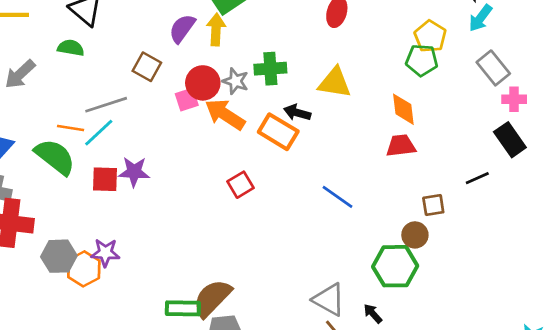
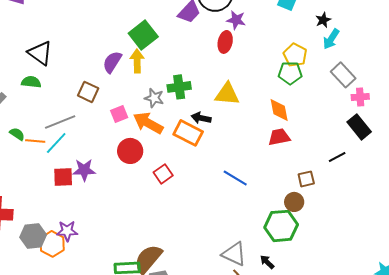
red circle: (203, 83) -> (130, 151), moved
green semicircle: (55, 157) -> (17, 134), moved, size x0.5

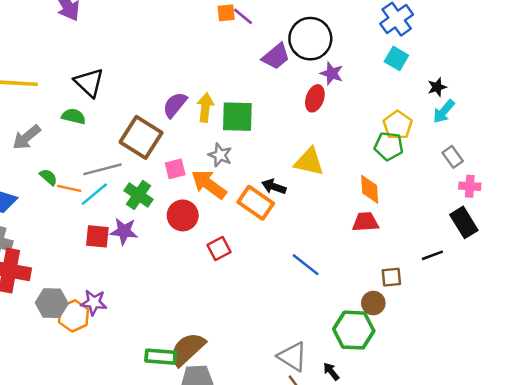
green square: (143, 35) -> (237, 117), moved, turned 32
gray rectangle: (343, 75) -> (453, 157), size x0.7
green cross: (179, 87) -> (139, 195), moved, turned 35
brown square: (88, 92) -> (141, 137), size x1.6

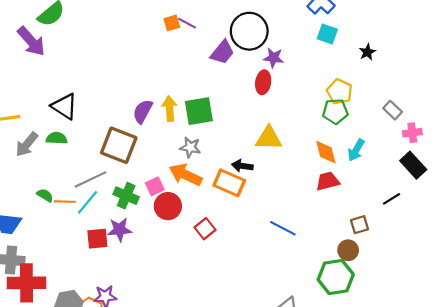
cyan arrow: (444, 111) -> (356, 150), moved
gray arrow: (27, 137) -> (27, 144), moved
pink square: (175, 169) -> (155, 186), moved

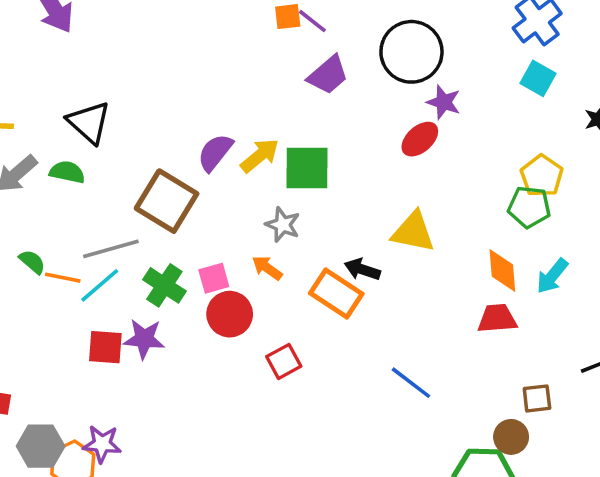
purple trapezoid: (222, 52) -> (328, 75), moved
red ellipse: (263, 82) -> (420, 139), turned 30
yellow arrow: (170, 109) -> (260, 156), turned 45
orange arrow: (185, 175) -> (267, 268), size x0.6

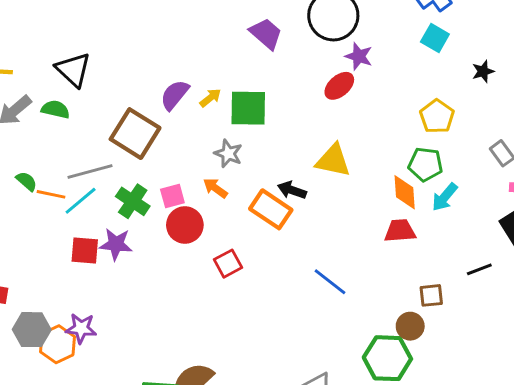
purple trapezoid: (328, 75) -> (266, 33), turned -99
yellow arrow: (260, 156) -> (210, 98), size x0.7
green pentagon: (529, 207) -> (425, 164), moved

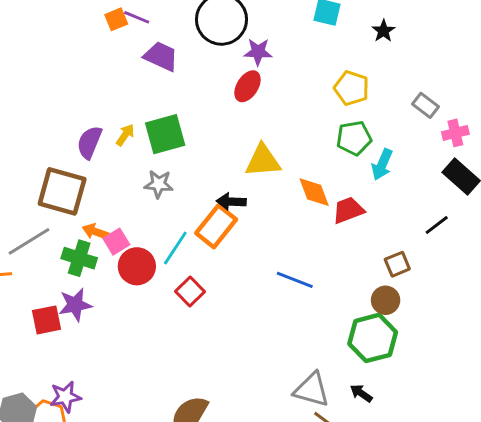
orange arrow: (215, 188) -> (96, 232), moved
orange diamond: (405, 192) -> (314, 192), moved
cyan line: (81, 201) -> (175, 248), moved
orange rectangle: (271, 209) -> (216, 226), turned -69

